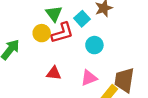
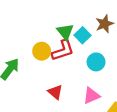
green triangle: (54, 14) -> (65, 32), moved
red triangle: (54, 73) -> (55, 92), turned 35

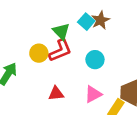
cyan square: (83, 35) -> (86, 22), moved
red triangle: (55, 92) -> (56, 93), turned -42

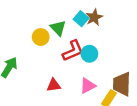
red L-shape: (60, 50) -> (73, 51), moved
yellow circle: (39, 53) -> (41, 37), moved

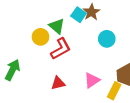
red L-shape: (73, 51) -> (61, 49), moved
cyan circle: (89, 54) -> (107, 39), moved

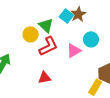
pink triangle: (92, 80) -> (74, 51), moved

